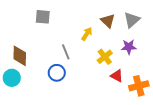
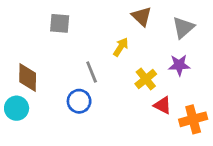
brown triangle: (108, 21) -> (142, 16), moved

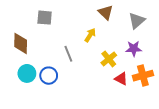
brown diamond: (28, 78) -> (21, 43), moved
blue circle: (79, 101) -> (49, 76), moved
cyan circle: (17, 108) -> (27, 73), moved
orange cross: (193, 119) -> (143, 76), moved

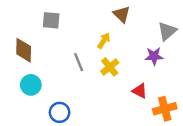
gray triangle: (137, 21) -> (167, 31), moved
yellow cross: (109, 59) -> (110, 67), moved
blue circle: (49, 76) -> (60, 112), moved
orange cross: (143, 76) -> (165, 109), moved

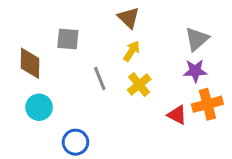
brown triangle: (122, 14) -> (129, 18), moved
gray square: (51, 20) -> (68, 39), moved
gray triangle: (167, 31) -> (197, 39), moved
orange cross: (165, 109) -> (207, 104), moved

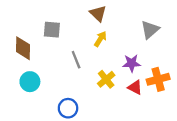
purple star: (195, 71) -> (132, 63), moved
yellow cross: (139, 85) -> (106, 79), moved
blue circle: (75, 142) -> (68, 108), moved

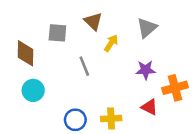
brown triangle: (98, 14) -> (93, 21), moved
gray triangle: (150, 30) -> (147, 28), moved
yellow cross: (106, 79) -> (111, 119), moved, turned 36
red triangle: (135, 87) -> (149, 107), moved

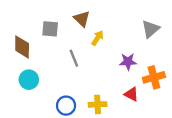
gray triangle: (147, 28) -> (151, 29), moved

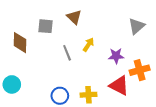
yellow arrow: (98, 38) -> (88, 45), moved
cyan circle: (29, 80) -> (12, 84), moved
red triangle: (131, 94) -> (119, 86), size x1.5

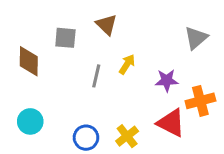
gray line: (67, 53) -> (96, 76), turned 35
cyan circle: (12, 84) -> (30, 121), moved
yellow cross: (88, 95) -> (127, 136), turned -35

